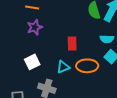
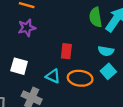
white square: (32, 62) -> (19, 66), turned 35
cyan triangle: (63, 67) -> (53, 76), turned 40

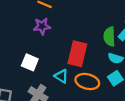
green semicircle: (96, 17) -> (109, 37), moved
red rectangle: (66, 51) -> (77, 54), size x1.6

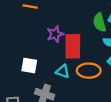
purple star: (42, 26) -> (55, 34), moved

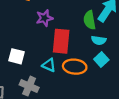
purple star: (55, 34) -> (44, 18), moved

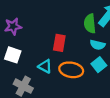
purple star: (44, 18) -> (13, 26), moved
red rectangle: (61, 41) -> (59, 43), size x0.7

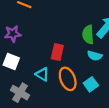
cyan square: (99, 65) -> (91, 84), moved
orange ellipse: (71, 70) -> (68, 79), turned 55

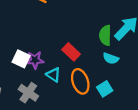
purple star: (13, 34) -> (35, 60), moved
red rectangle: (57, 52) -> (71, 52), turned -63

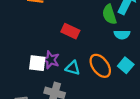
red rectangle: (71, 52) -> (70, 31), moved
purple star: (35, 60) -> (51, 60), turned -30

